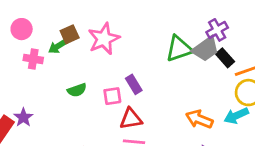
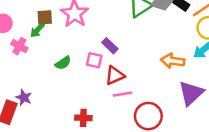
brown square: (70, 34) -> (45, 17), turned 35
pink cross: (33, 59) -> (19, 46), turned 35
pink square: (112, 96) -> (94, 60), turned 35

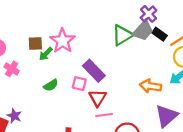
green arrow: (37, 30) -> (46, 54), moved
purple rectangle: (110, 46) -> (94, 71), size x1.5
red triangle: (115, 75) -> (98, 98), turned -36

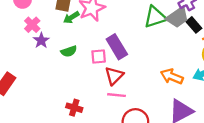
pink square: (79, 84) -> (99, 56), turned -32
purple star: (14, 116) -> (41, 40), moved

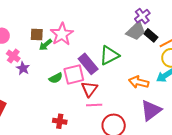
green triangle: (155, 17) -> (109, 55), moved
green semicircle: (69, 51) -> (56, 78), moved
pink square: (99, 56) -> (74, 74), size x1.5

